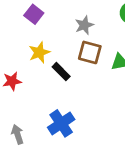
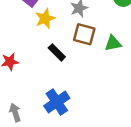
yellow star: (39, 52) -> (45, 19), moved

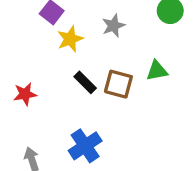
brown square: (84, 34) -> (118, 84), moved

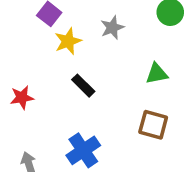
brown square: (118, 84) -> (153, 125), moved

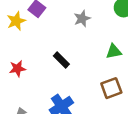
yellow star: (68, 41) -> (16, 21), moved
brown square: (153, 125) -> (111, 88), turned -35

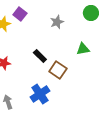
brown square: (111, 88) -> (58, 70), moved, turned -36

